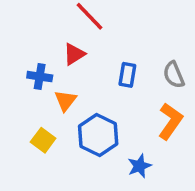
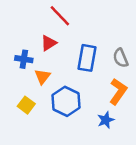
blue rectangle: (127, 75) -> (87, 58), size x1.5
blue star: (139, 166) -> (106, 120), moved

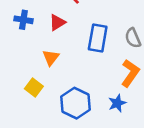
blue cross: (24, 59) -> (23, 20), moved
blue hexagon: (66, 101) -> (76, 103), moved

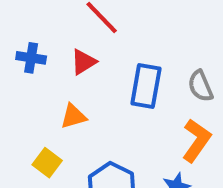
orange triangle: (51, 58) -> (73, 116), turned 36

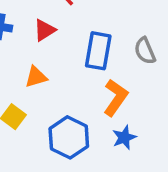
orange L-shape: (196, 140) -> (116, 98), moved

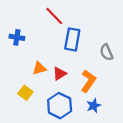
red triangle: (45, 30) -> (60, 74), moved
blue rectangle: (98, 51) -> (72, 39), moved

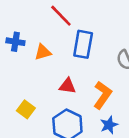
orange triangle: (39, 68) -> (43, 52), moved
red triangle: (60, 74) -> (67, 86), turned 40

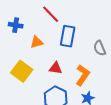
blue cross: (15, 42) -> (16, 25), moved
yellow square: (26, 109) -> (22, 71), moved, size x1.5

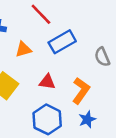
blue rectangle: (68, 36) -> (62, 42), turned 50

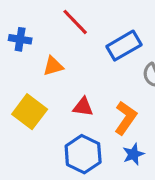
blue rectangle: (62, 42) -> (124, 46), moved

